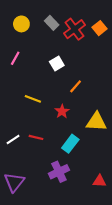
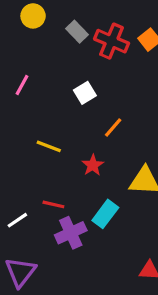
yellow circle: (21, 24) -> (33, 16), moved
red cross: (75, 29) -> (112, 41), turned -30
white line: (13, 139) -> (17, 220), moved
purple cross: (59, 172) -> (71, 233), moved

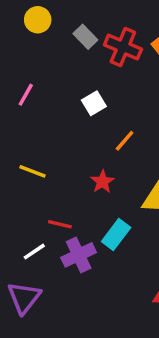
yellow line: (49, 146) -> (33, 171), moved
white line: (17, 220) -> (34, 252), moved

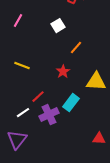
red line: (60, 224) -> (38, 97), turned -56

